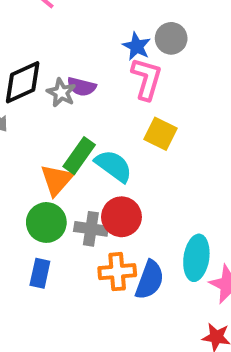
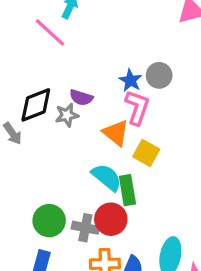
purple semicircle: (82, 87) -> (81, 98), moved
gray star: (61, 93) -> (67, 115), turned 30
green rectangle: (79, 156) -> (127, 190), moved, turned -48
orange triangle: (57, 180) -> (116, 133), moved, turned -36

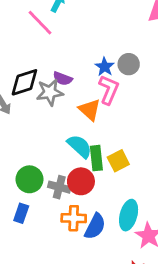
gray star: (67, 115) -> (50, 92), size x1.4
yellow square: (146, 153) -> (118, 161), moved, turned 30

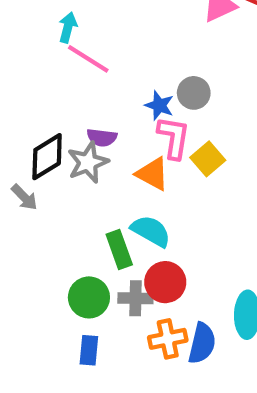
pink line: (40, 23) -> (88, 59), moved
green rectangle: (96, 158) -> (119, 250), moved
yellow square: (118, 161) -> (208, 159), moved

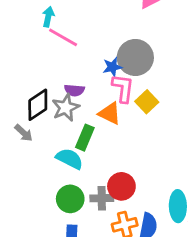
gray circle: (194, 93) -> (135, 57), size x1.6
blue star: (159, 105) -> (112, 67), turned -30
cyan semicircle: (151, 231) -> (70, 159), moved
green rectangle: (119, 250) -> (85, 138), moved, turned 45

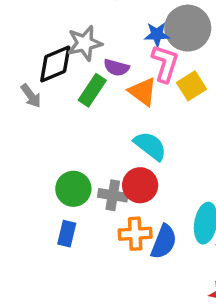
purple semicircle: (74, 90) -> (116, 68), moved
gray star: (66, 108) -> (85, 43), moved
green rectangle: (85, 138) -> (92, 90), moved
cyan semicircle: (70, 159) -> (150, 146), moved

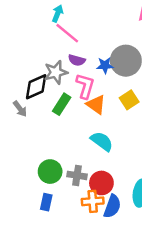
pink L-shape: (165, 63) -> (85, 86), moved
purple semicircle: (116, 68) -> (77, 60), moved
red circle: (140, 185) -> (101, 183), moved

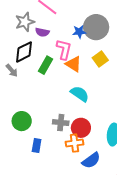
purple semicircle: (77, 60) -> (42, 32), moved
gray star: (56, 72) -> (25, 22), moved
green circle: (50, 172) -> (22, 121), moved
blue semicircle: (112, 206) -> (91, 160), moved, turned 36

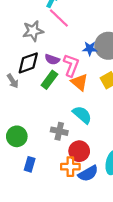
purple semicircle: (42, 32) -> (52, 59), moved
gray cross: (61, 123) -> (59, 131), moved
blue semicircle: (91, 160) -> (88, 173), moved

